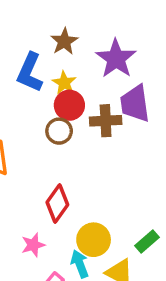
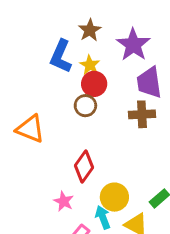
brown cross: (106, 121) -> (142, 114), moved
pink star: (33, 245) -> (64, 201), turned -30

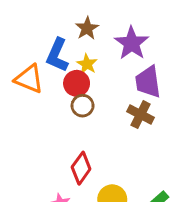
red circle: (94, 84) -> (77, 83), moved
brown cross: (142, 114) -> (141, 115), turned 30
orange triangle: (30, 129) -> (29, 79), moved

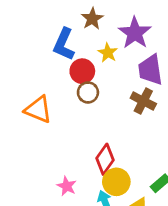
yellow star: (87, 64) -> (108, 53), moved
orange triangle: (29, 79) -> (38, 109), moved
red diamond: (81, 168) -> (105, 159), moved

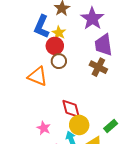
yellow star: (108, 53) -> (59, 33), moved
orange triangle: (38, 109) -> (38, 76), moved
red diamond: (105, 159) -> (71, 109), turned -50

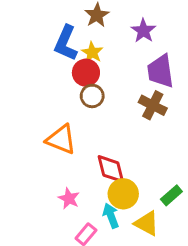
purple star: (92, 19) -> (143, 31), size x0.7
orange triangle: (38, 76) -> (61, 139), moved

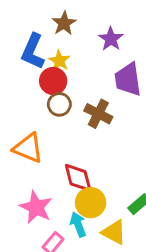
brown cross: (153, 105) -> (98, 114), moved
pink star: (69, 198) -> (36, 207), size x1.5

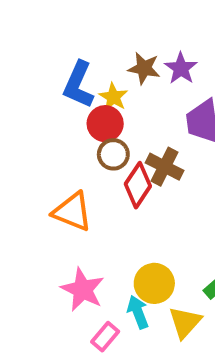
brown star: (64, 23) -> (144, 68), moved, turned -30
red diamond: (78, 178) -> (138, 185), moved, turned 48
yellow triangle: (114, 232) -> (185, 322), turned 44

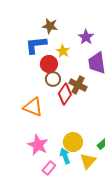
brown star: (144, 68) -> (50, 26), moved
blue L-shape: (78, 85) -> (36, 45), turned 60
yellow star: (113, 97) -> (63, 51), moved

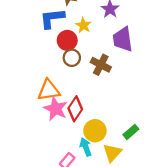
red diamond: (65, 94) -> (75, 109), moved
orange triangle: (33, 107) -> (49, 90), turned -30
pink star: (38, 145) -> (56, 109), moved

